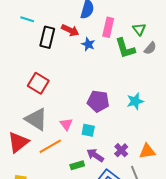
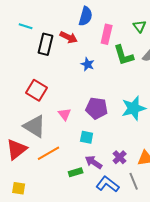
green triangle: (139, 29) -> (140, 26), moved
blue star: (88, 44) -> (88, 64), moved
cyan star: (135, 101) -> (134, 108), size x1.4
pink triangle: (66, 124) -> (65, 114), moved

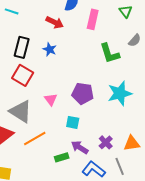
black rectangle: (46, 44) -> (22, 47), moved
green L-shape: (124, 55) -> (110, 53), moved
blue star: (88, 64) -> (50, 49), moved

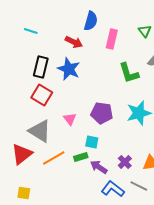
blue star: (50, 49) -> (69, 69), size x1.6
green rectangle: (62, 157) -> (81, 157), moved
gray line: (120, 166) -> (139, 186), turned -42

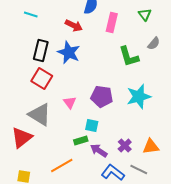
orange line: (54, 158) -> (62, 166), moved

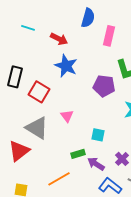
red arrow: (74, 26) -> (59, 39), moved
black rectangle: (41, 51) -> (15, 77), moved
purple pentagon: (102, 97) -> (104, 86), moved
cyan square: (92, 126) -> (98, 135), moved

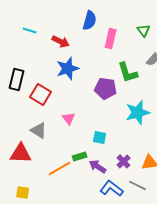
blue star: (66, 66) -> (68, 68), turned 30
gray triangle: (37, 128) -> (39, 130), size x0.7
red triangle: (19, 151) -> (21, 153), turned 40
orange line: (59, 179) -> (60, 168), moved

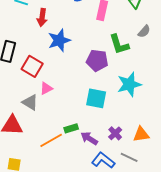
red arrow: (61, 41) -> (42, 17), moved, turned 72
pink triangle: (69, 118) -> (46, 88), moved, turned 40
cyan square: (100, 137) -> (96, 98), moved, size x1.5

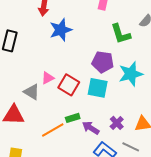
purple pentagon: (97, 60) -> (103, 62), moved
red square: (32, 66) -> (69, 85), moved

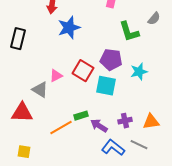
cyan star: (131, 74) -> (139, 72), size x0.7
red square: (69, 85) -> (83, 71), moved
purple cross: (117, 123) -> (125, 121), turned 32

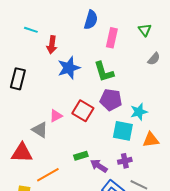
green L-shape: (129, 32) -> (104, 72), moved
cyan square: (106, 86) -> (123, 131), moved
orange triangle: (151, 122) -> (151, 140), moved
orange line: (61, 128) -> (48, 175), moved

